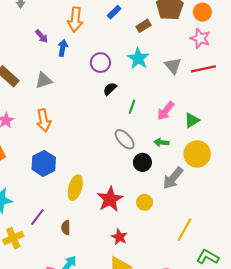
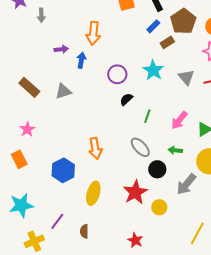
blue rectangle: (114, 12) -> (153, 26), moved
brown rectangle: (144, 26) -> (167, 42), moved
purple arrow: (42, 36) -> (61, 49), turned -56
orange arrow: (44, 120) -> (95, 148), moved
red star: (110, 199) -> (135, 192), moved

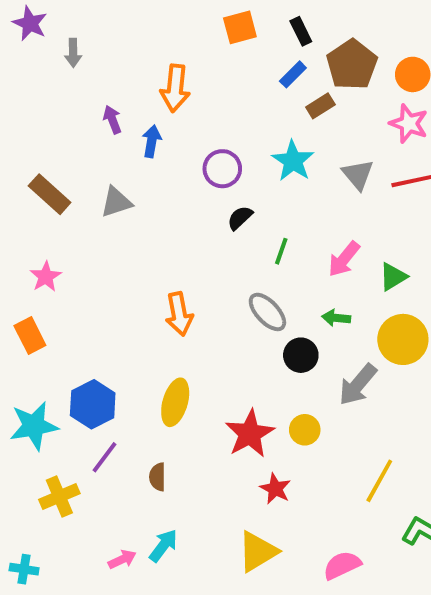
purple arrow: (61, 49) -> (112, 120), turned -104
blue hexagon: (63, 170) -> (93, 404), moved
red star: (135, 192) -> (250, 434), moved
red star: (135, 240) -> (275, 489), moved

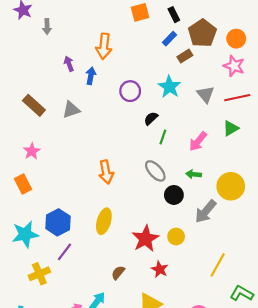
black semicircle: (240, 218) -> (151, 118), moved
green triangle: (393, 277) -> (231, 128), moved
brown semicircle: (158, 477) -> (118, 273), moved, turned 40

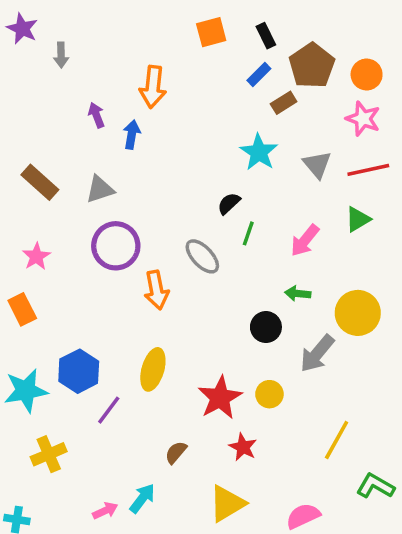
purple circle: (130, 91) -> (116, 246), moved, size x1.4
gray ellipse: (155, 171) -> (202, 256), moved
purple line: (65, 252) -> (109, 410), moved

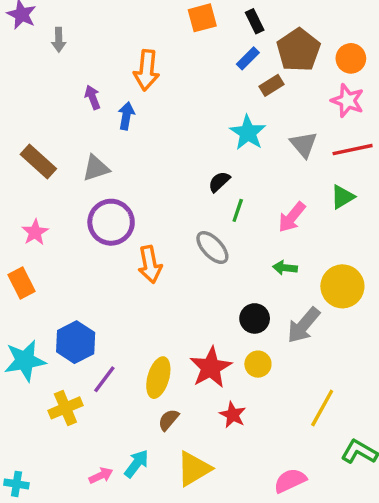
gray ellipse: (202, 256) -> (212, 248), moved
black circle: (266, 327) -> (255, 318), moved
yellow ellipse: (153, 369) -> (158, 378), moved
yellow cross: (49, 454) -> (65, 408), moved
yellow triangle: (227, 504) -> (194, 469), moved

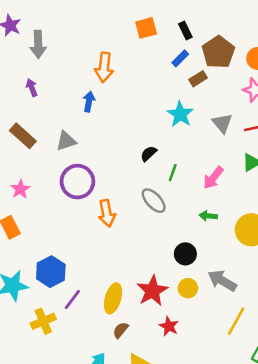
gray arrow: (59, 40) -> (38, 44), size x1.5
purple arrow: (92, 97) -> (32, 88), moved
black semicircle: (219, 182) -> (149, 154), moved
gray arrow: (304, 325) -> (222, 281), moved, turned 80

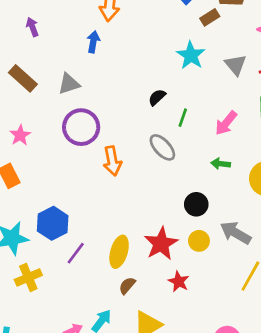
yellow cross: (43, 321) -> (28, 277), moved

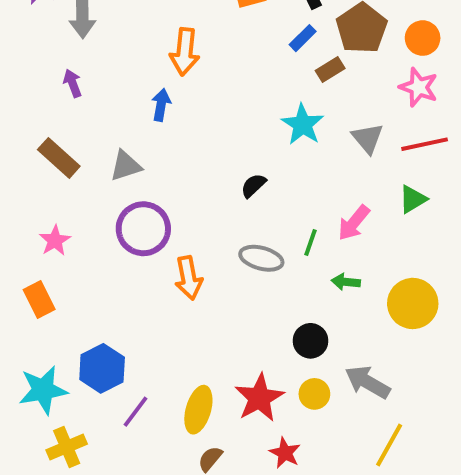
green line: (183, 118) -> (310, 243), moved
gray ellipse: (162, 147) -> (261, 258), turned -32

